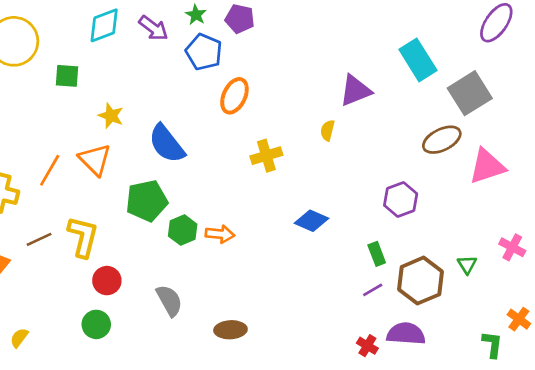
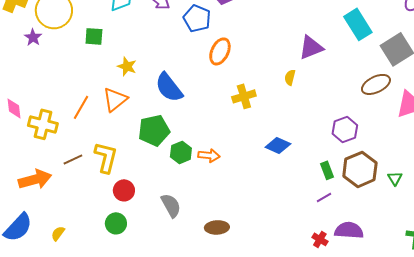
orange triangle: (95, 160) -> (115, 99), turned 36
brown hexagon: (421, 281) -> (360, 169), moved

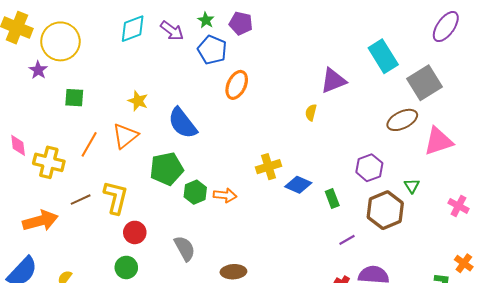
green square: (94, 36) -> (74, 98), moved
yellow cross: (244, 96) -> (269, 167), moved
green rectangle: (327, 170) -> (332, 198), moved
green triangle: (395, 178) -> (412, 186), moved

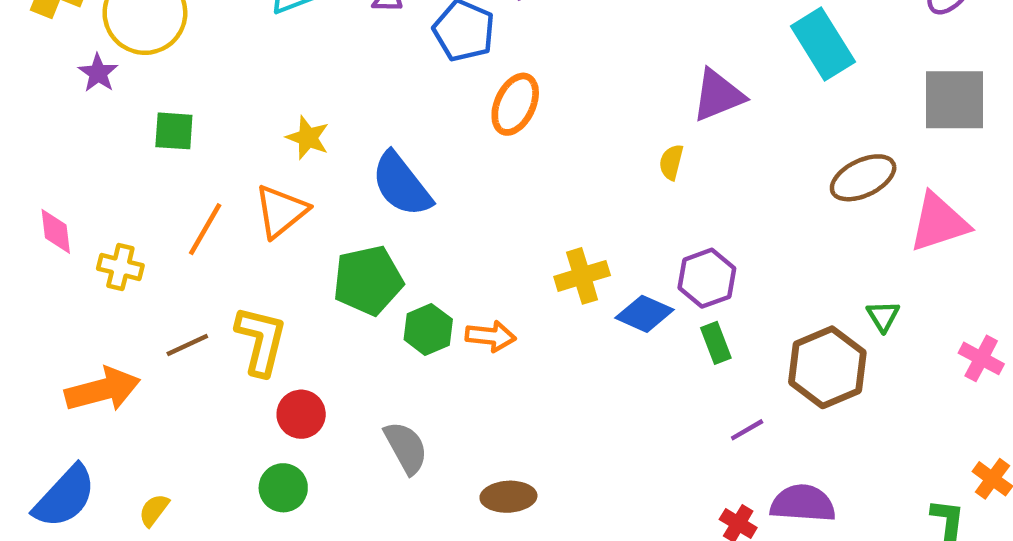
gray square: (425, 83) -> (954, 100), moved, turned 32
yellow cross: (49, 162) -> (120, 267), size x0.7
purple hexagon: (369, 168) -> (707, 278), moved

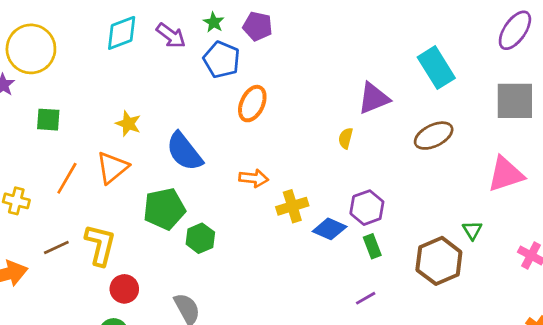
brown ellipse: (863, 178) -> (434, 136), moved
orange arrow: (491, 336) -> (254, 178), moved
purple line: (747, 430) -> (366, 298), moved

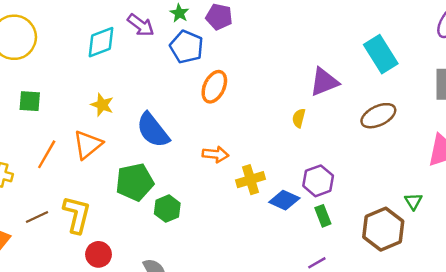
cyan diamond: (122, 33) -> (101, 42), moved

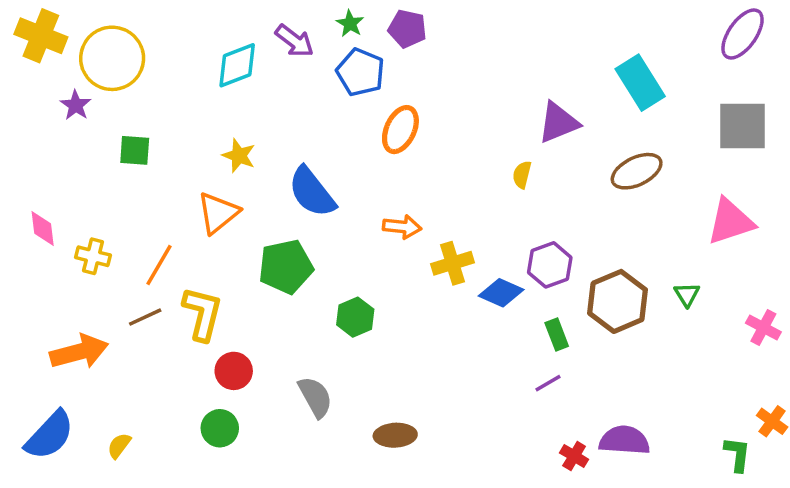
orange line: (47, 154) -> (159, 265), moved
green hexagon: (167, 209) -> (355, 317), moved
green rectangle: (323, 216) -> (557, 334), moved
brown hexagon: (383, 229) -> (617, 301), moved

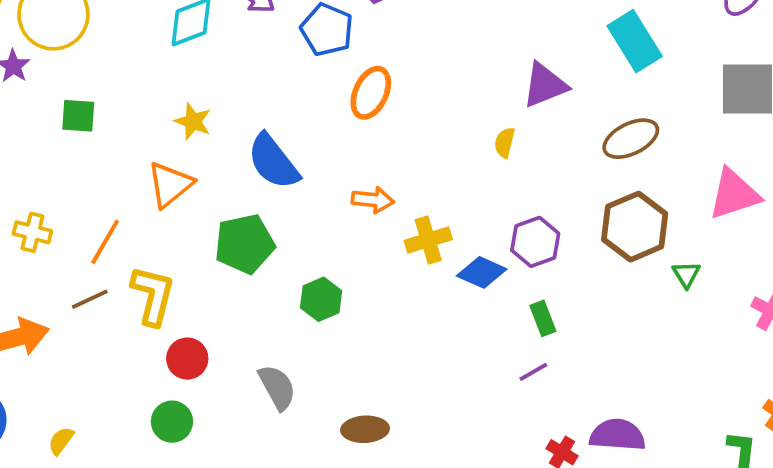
brown hexagon: (617, 301) -> (635, 227), moved

